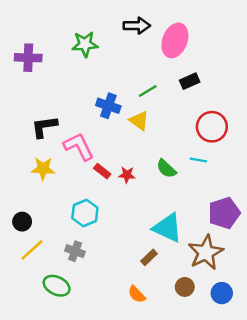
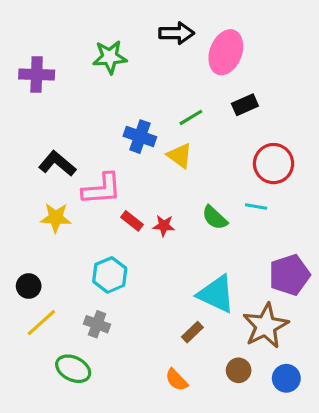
black L-shape: (44, 127) -> (57, 164), turned 48
pink L-shape: (79, 146) -> (102, 189), turned 112

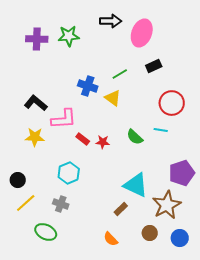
purple cross: (37, 74) -> (37, 39), moved

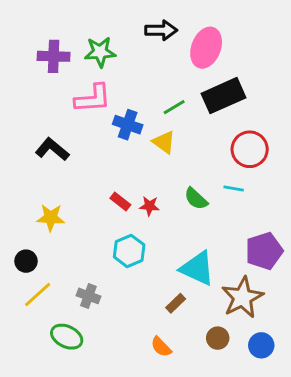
black rectangle: (154, 66) -> (223, 96), size x1.8
pink L-shape: (64, 119) -> (93, 98), moved
yellow star: (35, 137) -> (51, 218), moved
cyan hexagon: (69, 173) -> (129, 251), moved

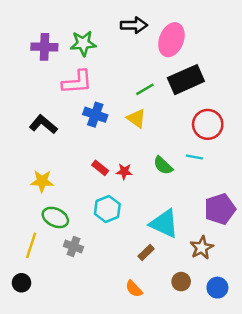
blue cross: (128, 125) -> (95, 115), moved
black circle: (26, 261) -> (21, 283), moved
yellow line: (38, 295) -> (31, 245), turned -30
brown star: (242, 297) -> (202, 248), size x0.7
green ellipse: (67, 337) -> (55, 217), moved

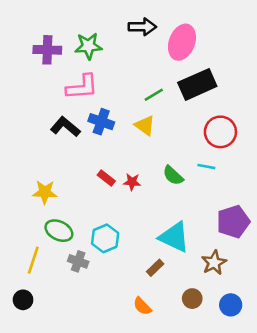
black L-shape: (43, 124) -> (65, 127), moved
cyan hexagon: (107, 209) -> (105, 238), moved

